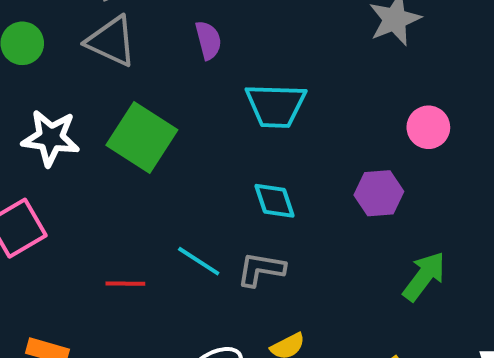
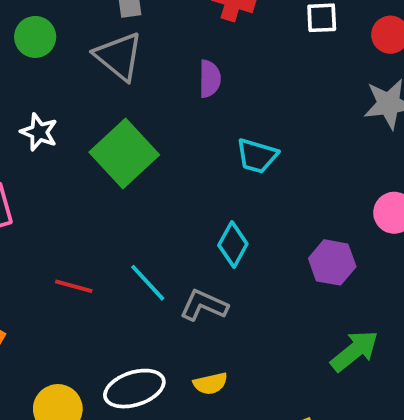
cyan trapezoid: (276, 105) -> (257, 156), size x0.7
white star: (51, 138) -> (39, 132), size x0.7
cyan diamond: (274, 201) -> (233, 244), turned 33

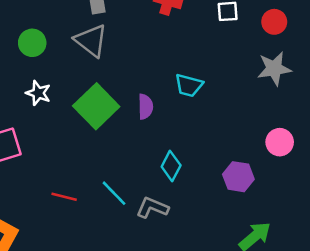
green circle: (35, 37) -> (32, 43), moved
purple semicircle: (210, 79) -> (146, 107), moved
cyan trapezoid: (257, 156) -> (189, 85), moved

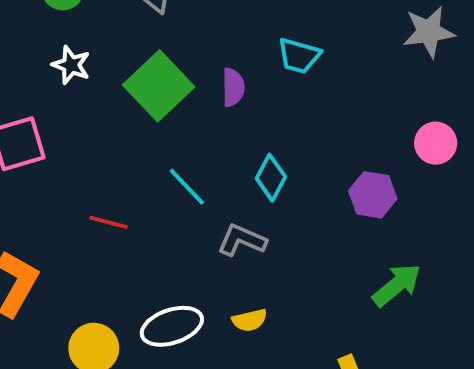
cyan line: (114, 193) -> (187, 187), moved

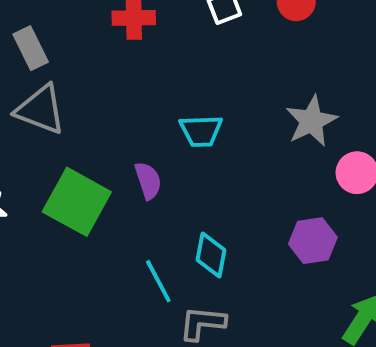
gray star: (429, 32) -> (311, 121), moved
cyan line: (187, 187) -> (158, 281), moved, turned 33

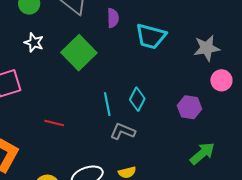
cyan trapezoid: (201, 131) -> (151, 36), size x1.4
purple semicircle: (148, 181) -> (113, 18), moved

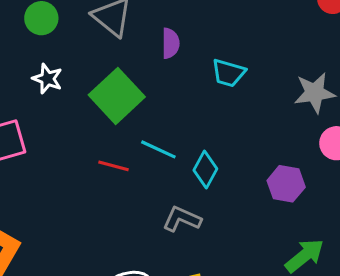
cyan trapezoid: (151, 36) -> (228, 73), size x0.7
cyan line: (107, 104) -> (158, 149), moved, turned -55
red line: (54, 123) -> (113, 166), moved

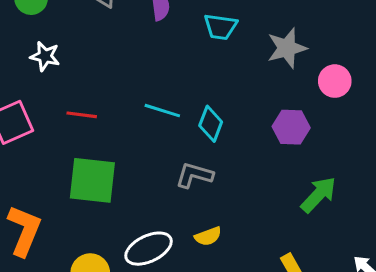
gray star: (315, 93) -> (287, 48), moved
green square: (117, 96) -> (92, 180), moved, turned -33
red line: (113, 166) -> (82, 115), moved

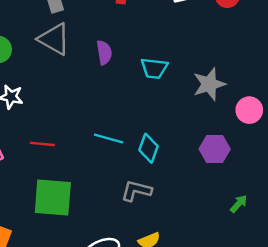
green arrow: (318, 195) -> (239, 204), size x0.6

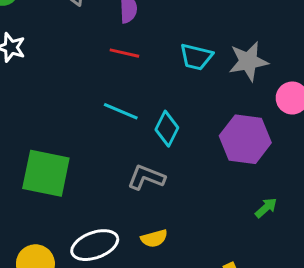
cyan trapezoid: (154, 68) -> (196, 57), moved
red line: (42, 144) -> (124, 53), moved
purple hexagon: (215, 149) -> (245, 139), size x1.4

